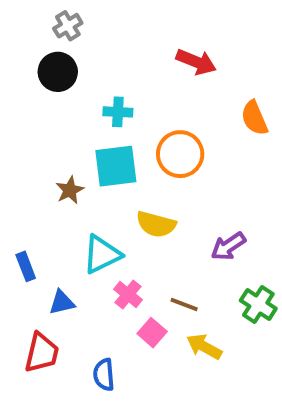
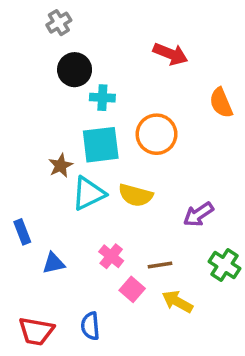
black circle: (58, 72) -> (75, 70), moved
cyan triangle: (102, 254) -> (88, 193), moved
brown line: (184, 305) -> (160, 265), turned -30
red trapezoid: (42, 353) -> (36, 331), moved, turned 87

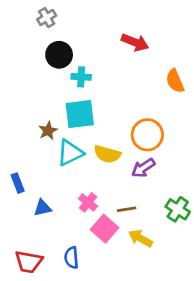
orange circle: (157, 134) -> (147, 135), moved
purple arrow: (198, 214) -> (143, 168), moved
pink square: (132, 289) -> (105, 229), size x1.4

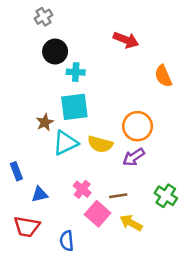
red trapezoid: (29, 262) -> (27, 227), moved

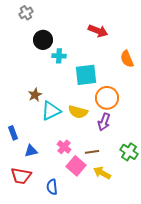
gray cross: (44, 17) -> (26, 13), moved
cyan square: (74, 107) -> (86, 75), moved
purple arrow: (134, 157) -> (104, 122), turned -36

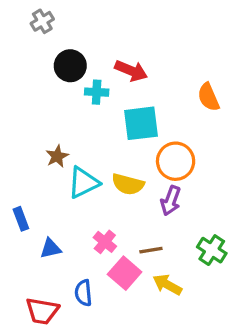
red arrow: (98, 31) -> (131, 71), moved
red trapezoid: (21, 176) -> (42, 311), moved
blue semicircle: (52, 187) -> (83, 293), moved

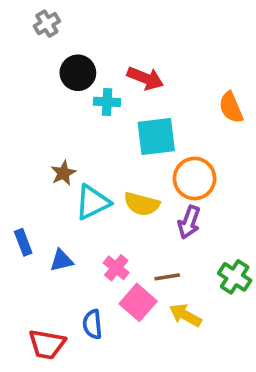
blue triangle: (50, 248) -> (61, 260), moved

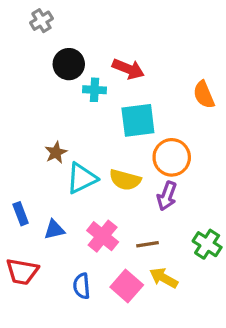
pink cross: (116, 268) -> (103, 236), size x1.4
pink square: (138, 302) -> (127, 286), moved
red trapezoid: (47, 344) -> (22, 272), moved

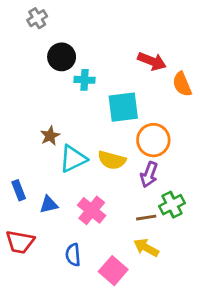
red arrow: (128, 69) -> (152, 61), moved
brown line: (148, 244) -> (146, 218), moved
green cross: (207, 244) -> (172, 205), moved, turned 30
pink square: (127, 286) -> (113, 271), moved

